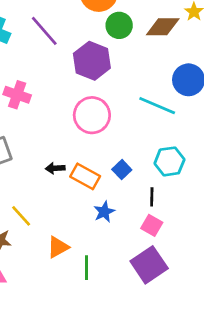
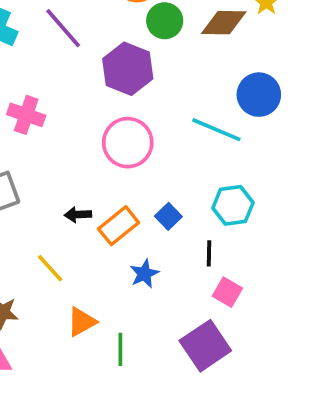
orange rectangle: (85, 176) -> (119, 226), turned -68
yellow line: (21, 216) -> (50, 268), moved
pink square: (152, 225) -> (227, 292), moved

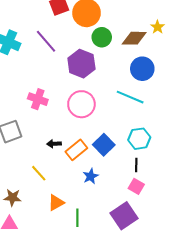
blue circle: (259, 95) -> (142, 69), moved
pink cross: (26, 115) -> (38, 99), moved
blue square: (168, 216) -> (104, 145), size x1.5
black line: (209, 253) -> (136, 165), moved

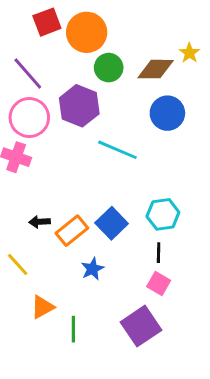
cyan line: (130, 97) -> (117, 150), moved
pink circle: (81, 104) -> (29, 118), moved

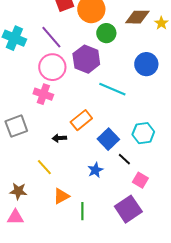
brown diamond: (156, 69) -> (137, 17), moved
orange rectangle: (72, 231) -> (81, 120), moved
black line: (159, 253) -> (124, 159), moved, turned -48

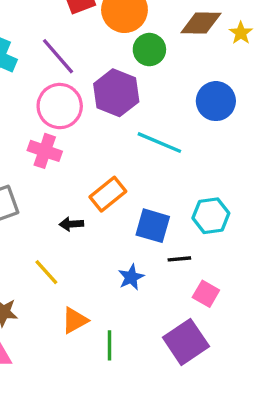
blue square: (108, 139) -> (153, 226), turned -30
black line: (124, 159) -> (179, 259), turned -48

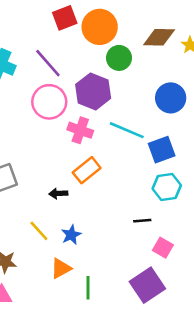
pink cross: (45, 151) -> (80, 130), moved
blue square: (153, 226) -> (162, 150), moved, turned -36
blue star: (131, 277) -> (71, 235), moved

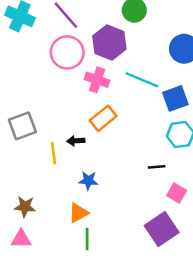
yellow line: (39, 231) -> (53, 153), moved, turned 35
blue star: (71, 235) -> (88, 181), turned 30
green line: (88, 288) -> (87, 239), moved

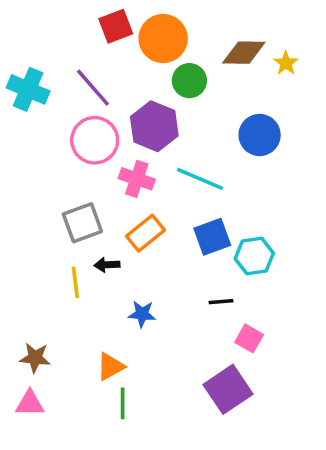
blue square: (175, 98) -> (212, 237), moved
gray square: (22, 126) -> (82, 223), moved
blue star: (88, 181) -> (142, 314), moved

